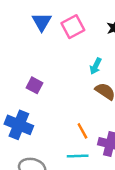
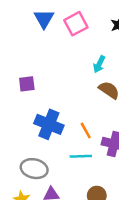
purple square: (34, 85) -> (27, 84), moved, turned -35
blue cross: (19, 125) -> (49, 124), moved

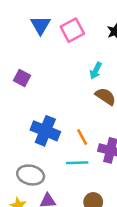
purple square: (27, 84) -> (22, 78), moved, turned 35

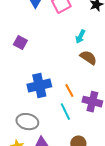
blue cross: (45, 131) -> (39, 86), turned -35
cyan line: (77, 163) -> (65, 112), turned 66

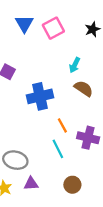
blue cross: (39, 86) -> (40, 96), moved

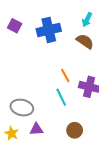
cyan arrow: (75, 65) -> (87, 20), moved
blue cross: (40, 96) -> (49, 30), moved

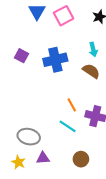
cyan arrow: (87, 20) -> (93, 50), turned -40
cyan line: (61, 97) -> (68, 126), turned -30

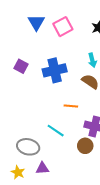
orange line: (72, 105) -> (71, 106), moved, turned -56
cyan line: (68, 126) -> (56, 131), moved
brown circle: (81, 159) -> (85, 146), moved

